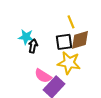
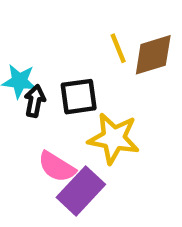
brown diamond: (80, 40) -> (153, 55), moved
black square: (64, 42) -> (79, 97), moved

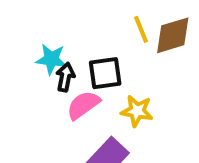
yellow star: (114, 138) -> (137, 111), size x0.7
pink semicircle: (57, 167) -> (83, 105), moved, turned 112

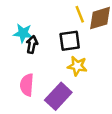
black square: (105, 73) -> (70, 41), moved
pink semicircle: (83, 105) -> (27, 85), moved, turned -50

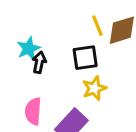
cyan star: (23, 33) -> (29, 49), turned -30
yellow star: (77, 66) -> (94, 88), turned -30

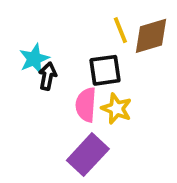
yellow star: (94, 88) -> (116, 109), turned -30
pink semicircle: (33, 111) -> (86, 105), moved

